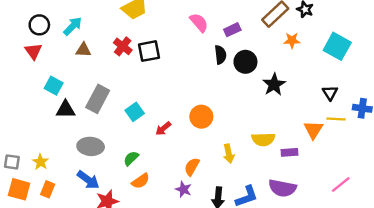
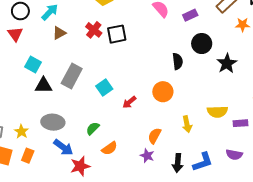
brown triangle: (83, 50) -> (59, 33), turned -32
black semicircle: (220, 55) -> (178, 61), moved
gray ellipse: (91, 146) -> (53, 122), moved
green semicircle: (131, 158) -> (93, 128), moved
purple semicircle: (282, 188) -> (234, 155), size x0.7

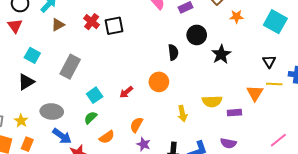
black triangle: (43, 85) -> (26, 82), moved, turned -30
cyan square: (104, 88) -> (95, 95), moved
orange semicircle: (155, 136) -> (136, 125), moved

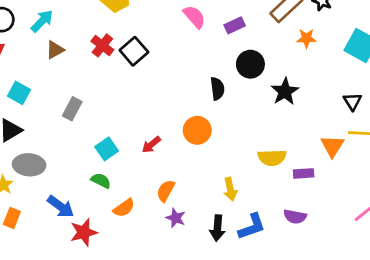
black square: (114, 26) -> (134, 51), turned -30
gray rectangle: (70, 67) -> (72, 109), size x0.7
gray ellipse: (52, 112) -> (29, 165), moved
yellow arrow: (182, 114) -> (230, 189), moved
green semicircle: (91, 118) -> (101, 181), turned 72

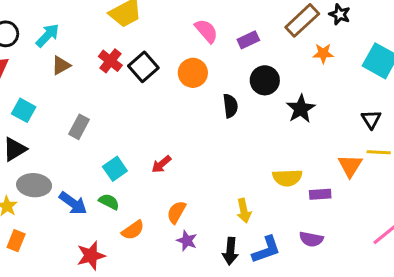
orange circle: (197, 130) -> (193, 73), moved
blue arrow: (61, 206) -> (73, 203), moved

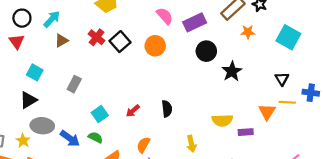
purple rectangle: (248, 40) -> (195, 22), size x1.5
black semicircle: (230, 106) -> (167, 109), moved

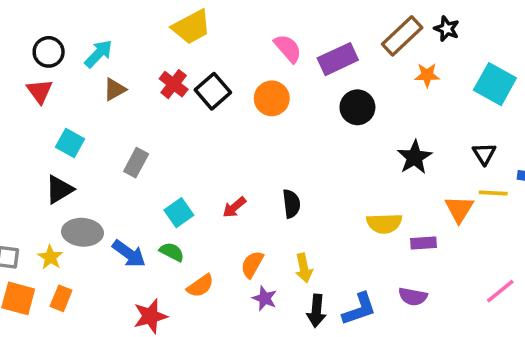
black star: (232, 71) -> (415, 157), moved
yellow arrow: (191, 144) -> (304, 268), moved

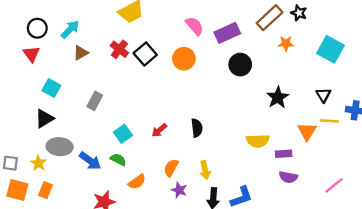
purple semicircle: (413, 297) -> (288, 177), moved

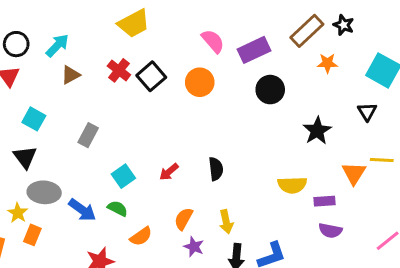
black triangle: (323, 95) -> (367, 112), moved
black triangle: (44, 119) -> (25, 157), turned -36
orange rectangle: (46, 190) -> (32, 235), moved

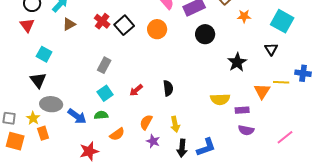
gray rectangle: (88, 135) -> (104, 65), moved
green semicircle: (118, 208) -> (101, 115), turned -32
orange rectangle: (32, 235) -> (43, 133), turned -40

